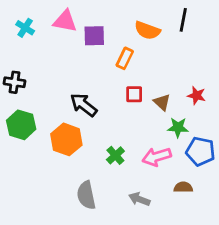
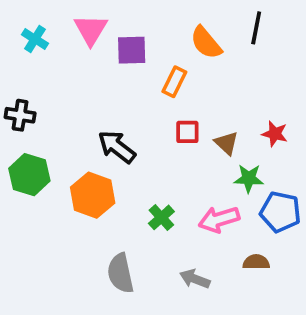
pink triangle: (65, 21) -> (91, 30), turned 50
orange semicircle: (147, 30) -> (206, 43), turned 30

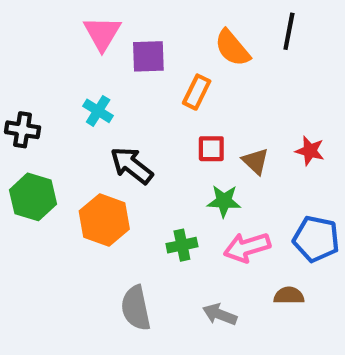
cyan cross: (35, 39) -> (98, 111), moved
green star: (249, 178) -> (224, 201), moved
green cross: (161, 217) -> (182, 245), turned 30

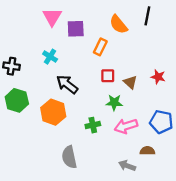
gray arrow: (220, 314) -> (127, 166), moved

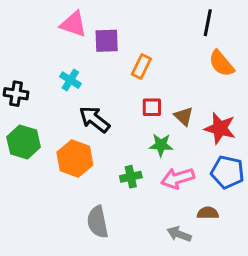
pink triangle: (52, 17) -> (73, 24), turned -42
orange semicircle: (118, 24) -> (221, 63), moved
red star: (158, 77) -> (220, 128), moved, size x1.5

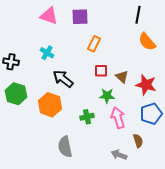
purple square: (107, 41) -> (80, 17), moved
blue pentagon: (227, 172) -> (151, 114), turned -30
pink arrow: (178, 178) -> (118, 118), turned 90
brown semicircle: (208, 213) -> (138, 141), turned 72

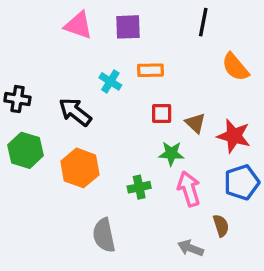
black line: (138, 15) -> (203, 22), moved
orange rectangle: (94, 44) -> (150, 70), turned 63
cyan cross: (47, 53) -> (110, 81), moved
black arrow: (63, 79) -> (75, 112), moved

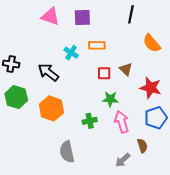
brown triangle: (195, 123) -> (126, 69), moved
gray arrow: (190, 248) -> (123, 160), turned -63

